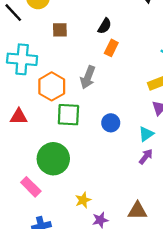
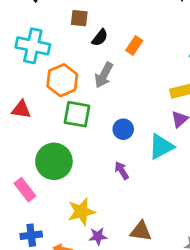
black semicircle: (105, 26) -> (100, 38), moved
cyan triangle: (146, 134) -> (161, 147), size x1.5
purple arrow: (146, 157) -> (122, 170), moved, turned -77
yellow star: (83, 200) -> (81, 212), size x1.5

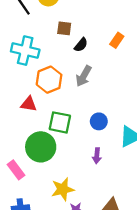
orange rectangle: (134, 46) -> (117, 40), moved
red triangle: (21, 109) -> (29, 104), moved
green square: (77, 114) -> (60, 122), moved
purple arrow: (122, 170) -> (97, 156), turned -144

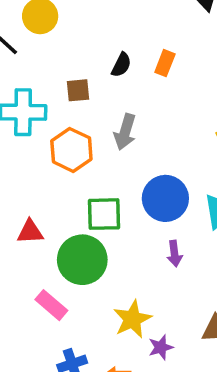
brown square: (64, 28) -> (78, 90), moved
black semicircle: (81, 45) -> (121, 65), moved
red triangle: (29, 104) -> (30, 232), moved
blue circle: (99, 121) -> (165, 198), size x1.6

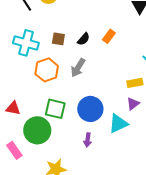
black semicircle: (121, 65) -> (84, 39), moved

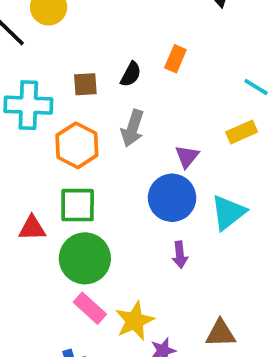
purple triangle: (133, 104) -> (187, 156), moved
green square: (55, 109) -> (78, 205), moved
pink rectangle: (14, 150) -> (90, 308), moved

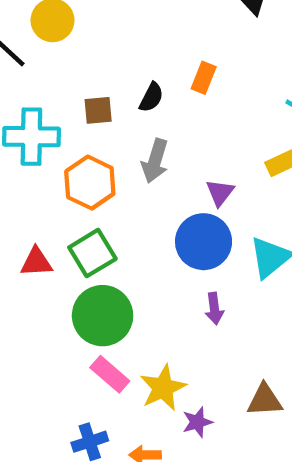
green square: (78, 205) -> (92, 253), turned -30
red triangle: (32, 228) -> (36, 262), moved

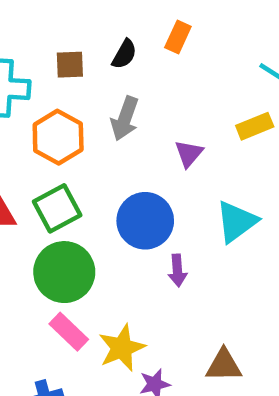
blue circle: (204, 242) -> (145, 221), moved

